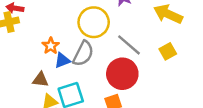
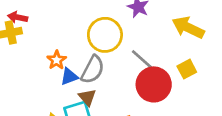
red circle: (122, 74) -> (154, 84), moved
brown triangle: (40, 80) -> (87, 97), moved, turned 42

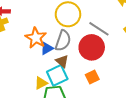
orange star: (57, 60) -> (36, 38), size x1.5
red circle: (154, 84) -> (92, 47), moved

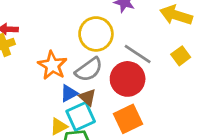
gray semicircle: (63, 41) -> (89, 70), turned 35
blue triangle: (47, 48) -> (69, 93), moved
orange square: (92, 77) -> (128, 119), size x1.5

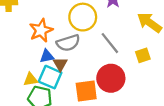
red circle: (128, 79) -> (111, 78), moved
cyan square: (81, 116) -> (50, 77), turned 30

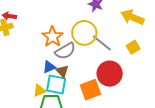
yellow circle: (83, 17) -> (84, 33), moved
orange star: (41, 30) -> (52, 37), moved

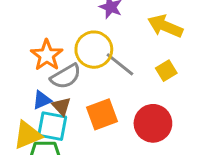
red circle: (110, 74) -> (153, 123), moved
yellow triangle: (39, 90) -> (28, 135), size x1.5
orange square: (90, 90) -> (102, 114), moved

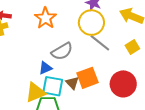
yellow circle: (94, 50) -> (91, 23), moved
orange star: (47, 55) -> (45, 18), moved
brown triangle: (61, 106) -> (72, 83), moved

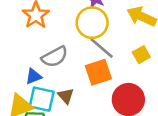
orange square: (88, 78) -> (98, 72), moved

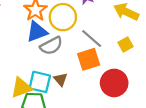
yellow circle: (92, 23) -> (63, 17), moved
blue triangle: (34, 76) -> (37, 32), moved, size x1.5

